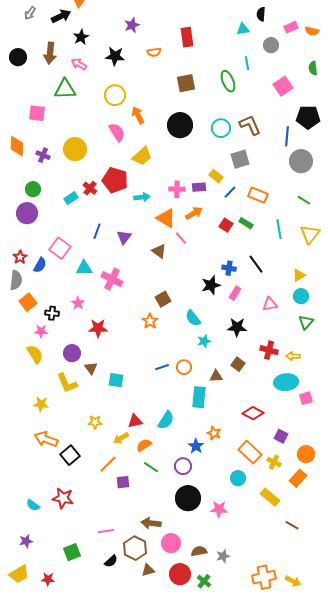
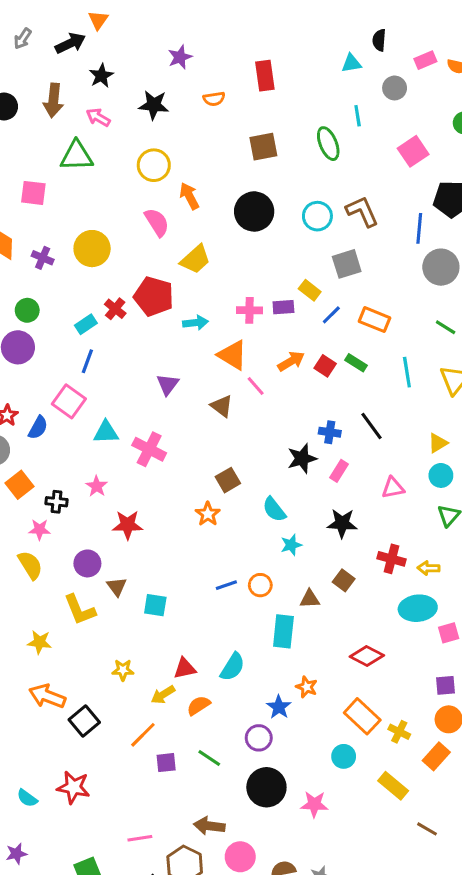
orange arrow: (194, 213) -> (291, 361), moved
blue line: (97, 231) -> (87, 361), moved
purple square: (281, 436) -> (446, 685), moved, turned -32
green line: (151, 467) -> (209, 758), moved

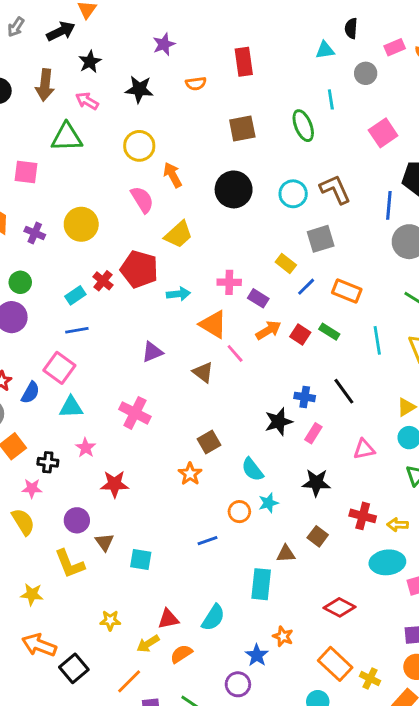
purple rectangle: (283, 307) -> (258, 298), moved, turned 36
blue line: (87, 361) -> (77, 330), turned 60
purple triangle: (168, 384) -> (152, 352), turned 30
cyan triangle: (106, 432) -> (71, 407), moved
orange circle: (260, 585) -> (239, 512), moved

